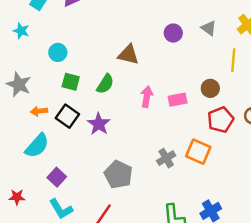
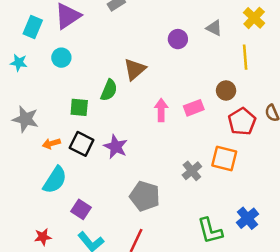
cyan circle: (58, 52) -> (61, 58), moved
brown triangle: (128, 55) -> (135, 69), turned -45
green semicircle: (105, 84) -> (109, 90), moved

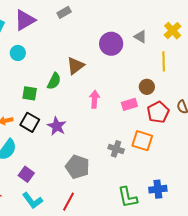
purple circle: (178, 39) -> (111, 44), size x1.5
pink rectangle: (194, 108) -> (129, 104), moved
gray cross: (192, 171) -> (116, 149), turned -35
blue cross: (247, 218) -> (158, 189), turned 30

